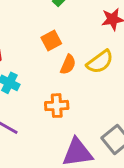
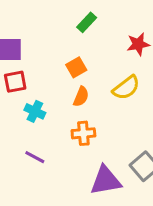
orange semicircle: (68, 65) -> (81, 97), moved

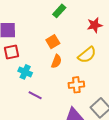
orange cross: (83, 133) -> (76, 85), moved
purple line: (35, 157) -> (35, 95), moved

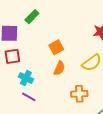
green rectangle: (59, 11) -> (32, 17), moved
purple line: (35, 95) -> (29, 97), moved

